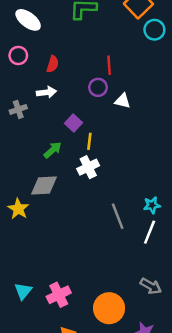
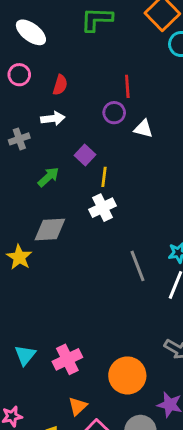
green arrow: (53, 150) -> (48, 177), moved

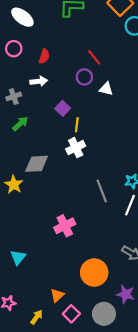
red line: (127, 86) -> (94, 57), turned -35
green arrow: (48, 177) -> (20, 124), moved
pink cross: (67, 359) -> (65, 226), moved

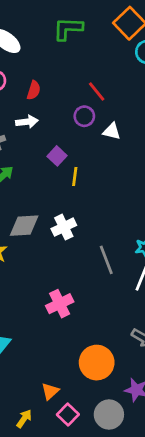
white cross: (76, 148) -> (64, 227), moved

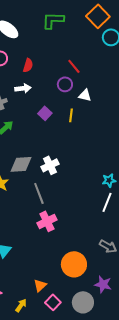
yellow line: (75, 176) -> (71, 115), moved
gray line: (106, 260) -> (39, 193), moved

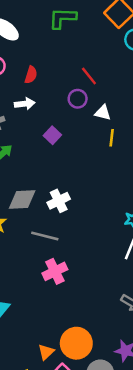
yellow line: (71, 115) -> (112, 138), moved
gray line: (39, 193) -> (45, 236), turned -55
orange circle: (74, 264) -> (76, 343), moved

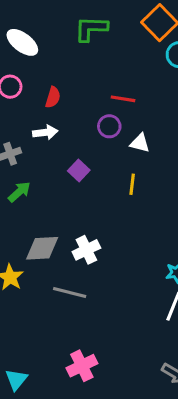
red line: (89, 76) -> (123, 99), turned -42
yellow line: (112, 138) -> (132, 184), moved
pink cross: (55, 271) -> (82, 366), moved

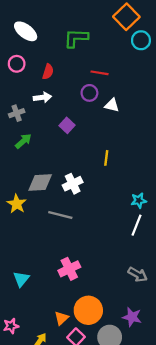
green L-shape: (91, 29) -> (76, 38), moved
yellow line: (132, 184) -> (106, 158), moved

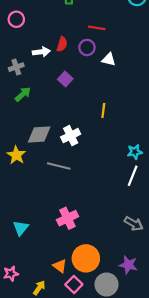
red semicircle: (48, 72) -> (62, 44), moved
orange triangle: (61, 318) -> (60, 266), turned -40

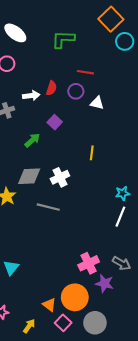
green arrow: (23, 94) -> (32, 140), moved
pink cross: (67, 218) -> (89, 263), moved
purple star: (128, 265) -> (105, 283), moved

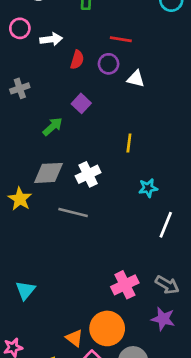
white arrow: (31, 96) -> (51, 39), moved
cyan star: (123, 193) -> (148, 188), moved
purple star: (105, 283) -> (163, 319), moved

